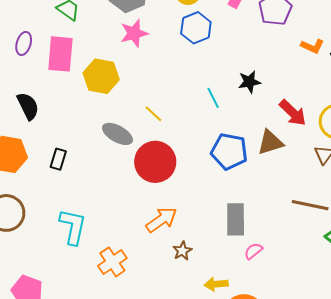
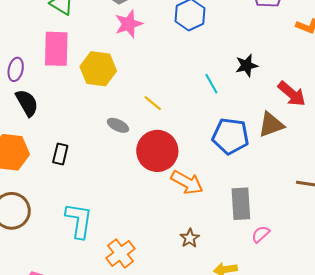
purple ellipse: (24, 43) -> (16, 69), moved
gray ellipse: (117, 134) -> (118, 125), size x0.7
orange arrow: (161, 220) -> (187, 183), moved, turned 68

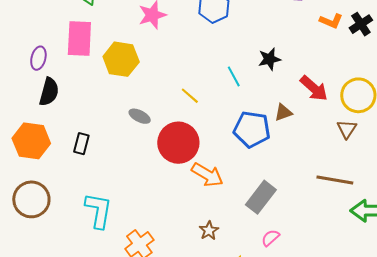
black semicircle: (27, 103) -> (49, 92), turned 44
yellow line: (153, 103) -> (190, 96), moved
brown triangle: (271, 125) -> (283, 112), moved, size x0.7
gray rectangle: (241, 204) -> (261, 197), turned 40
pink semicircle: (261, 234) -> (270, 238), moved

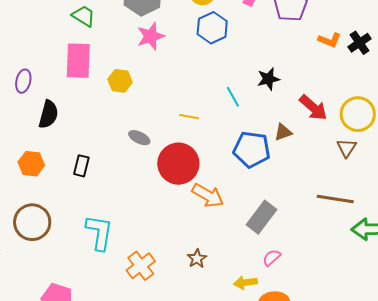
purple ellipse: (38, 58) -> (23, 81), moved
yellow hexagon: (121, 59) -> (120, 81), size x0.7
yellow line: (190, 96) -> (189, 117), turned -30
orange hexagon: (31, 141) -> (31, 164), size x0.7
brown star: (209, 231) -> (197, 259), moved

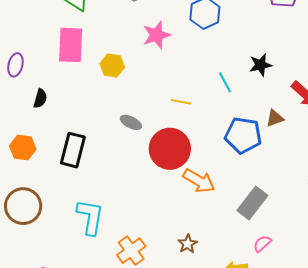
pink star: (151, 36) -> (157, 35), moved
black semicircle: (48, 114) -> (40, 98), size x0.7
black rectangle: (81, 166) -> (73, 150), size x1.6

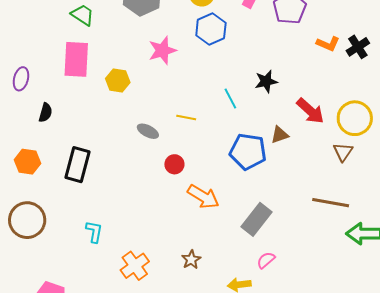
gray ellipse: (131, 122) -> (148, 131), moved
red circle: (170, 149) -> (174, 164), size x0.5
cyan L-shape: (90, 217) -> (94, 232), size x0.6

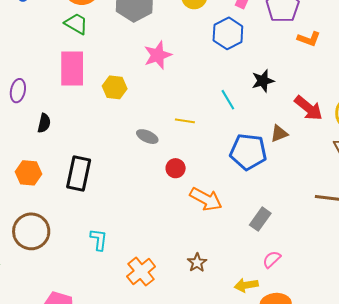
blue hexagon: (211, 29) -> (228, 33), moved
orange L-shape: (328, 44) -> (309, 39), moved
gray rectangle: (257, 219) -> (260, 219), size x0.7

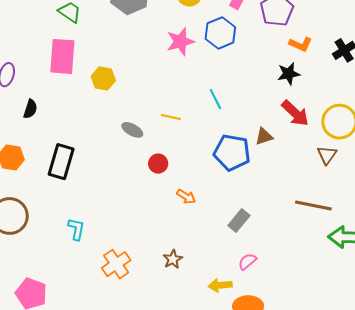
pink star: (158, 55) -> (180, 42), moved
black star: (263, 81) -> (289, 74), moved
orange arrow: (206, 199) -> (186, 197), size x0.6

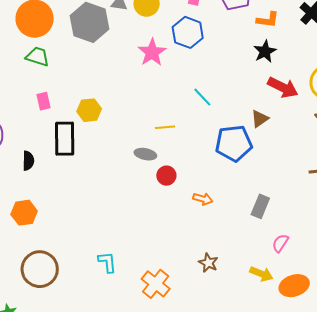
pink rectangle: (62, 56) -> (44, 101), size x0.5
gray ellipse: (132, 130) -> (145, 154), moved
black rectangle: (61, 162) -> (65, 139), moved
yellow arrow: (220, 285) -> (261, 274), turned -135

